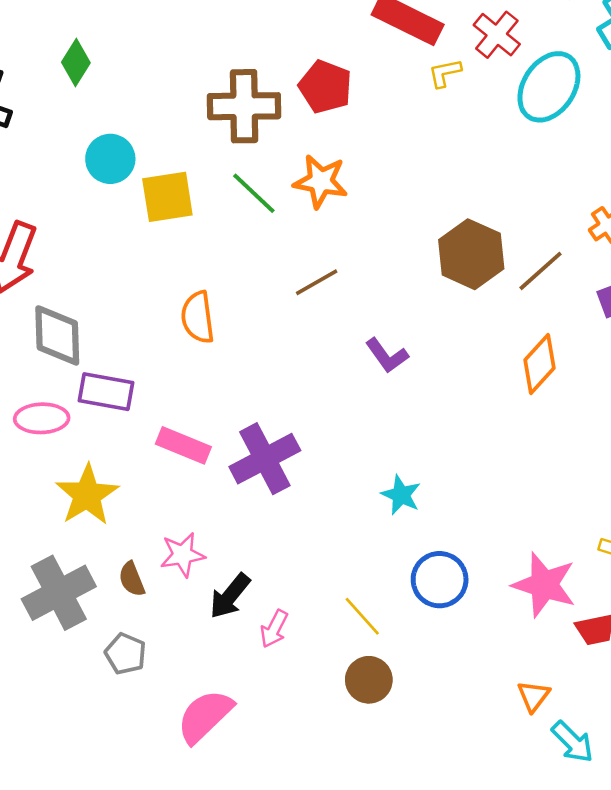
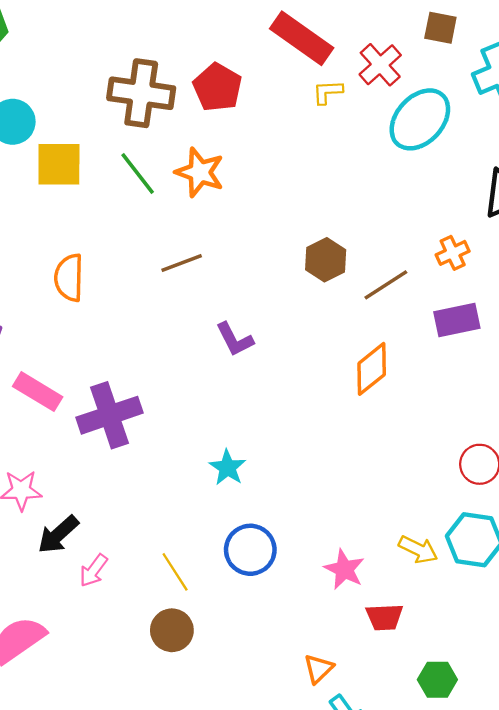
brown hexagon: (471, 254) -> (326, 260), size x0.7
pink star: (544, 585) -> (344, 569), size x0.7

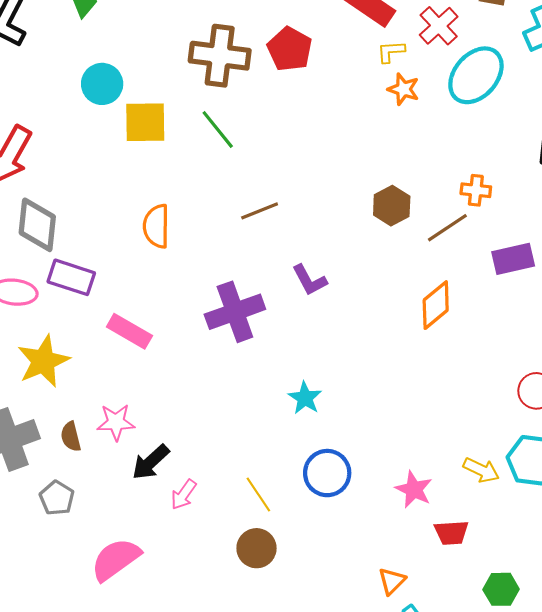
orange star: (200, 172) -> (403, 89), moved, size x0.7
orange cross: (453, 253) -> (476, 190), moved, turned 32
purple cross: (109, 415) -> (235, 312), moved

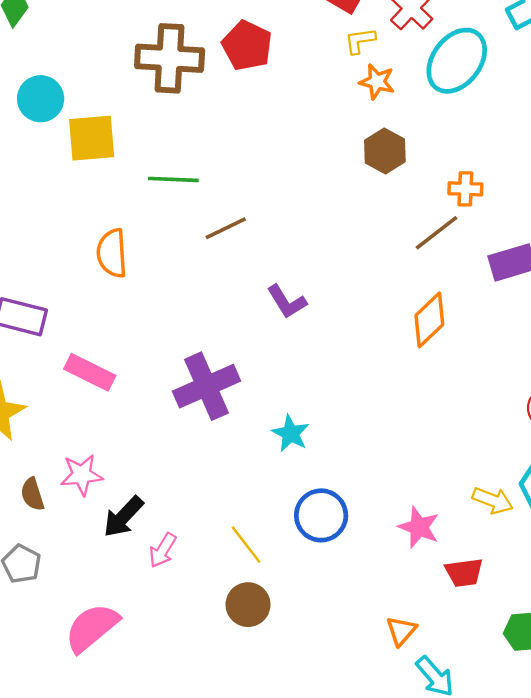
green line: (218, 129) -> (173, 179), moved, turned -45
brown hexagon: (392, 206) -> (385, 151), moved
purple cross: (235, 312) -> (206, 386), moved

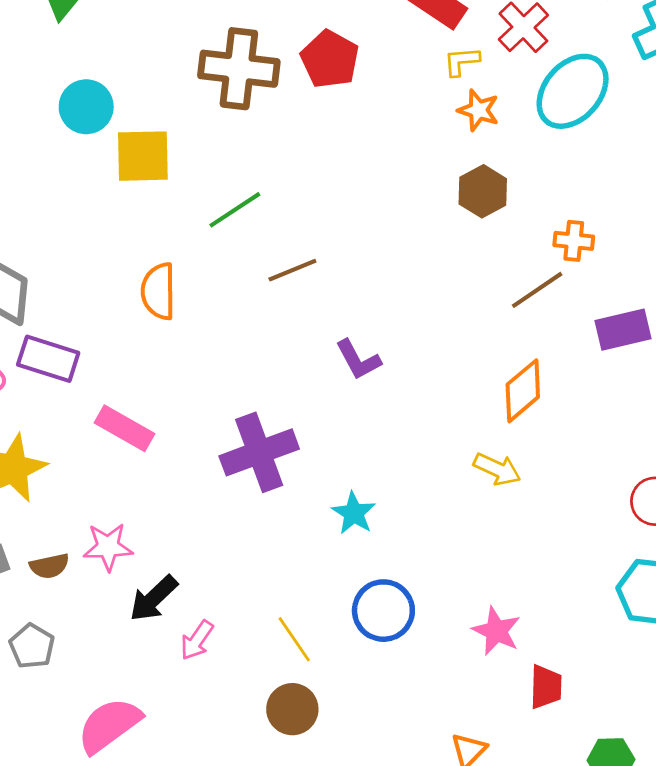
green line: (173, 179) -> (235, 210), turned -39
brown semicircle: (32, 494) -> (49, 566), turned -88
yellow arrow: (493, 500) -> (497, 469), moved
red trapezoid: (464, 573) -> (546, 687), turned -84

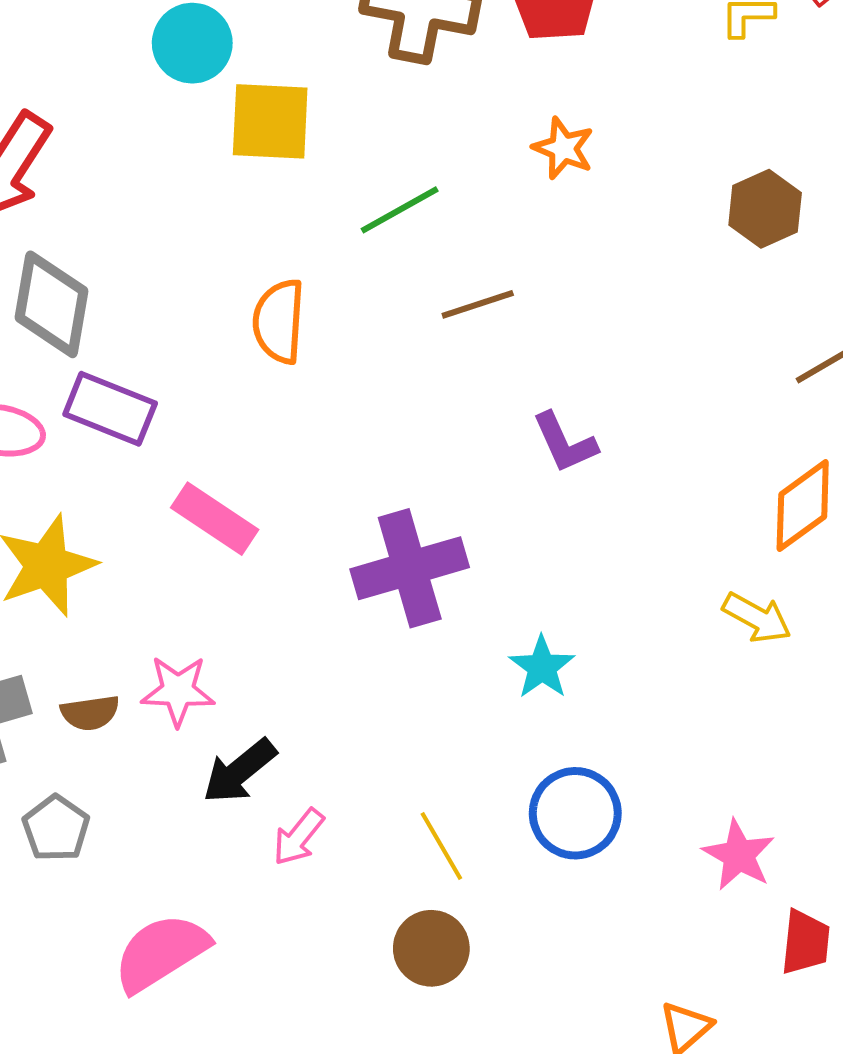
orange star: (478, 110) -> (563, 148), moved

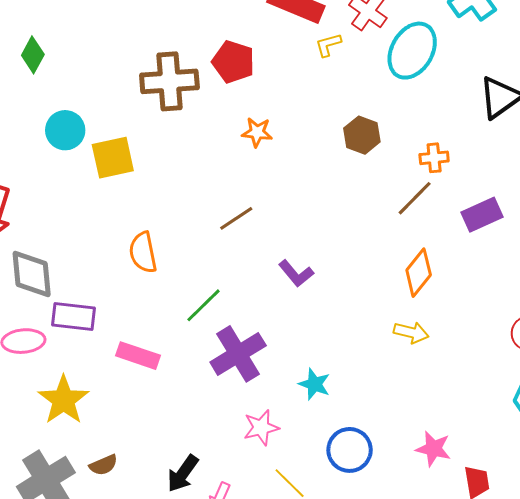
green line: (400, 210) -> (204, 305), moved
pink star: (178, 691) -> (261, 428), moved

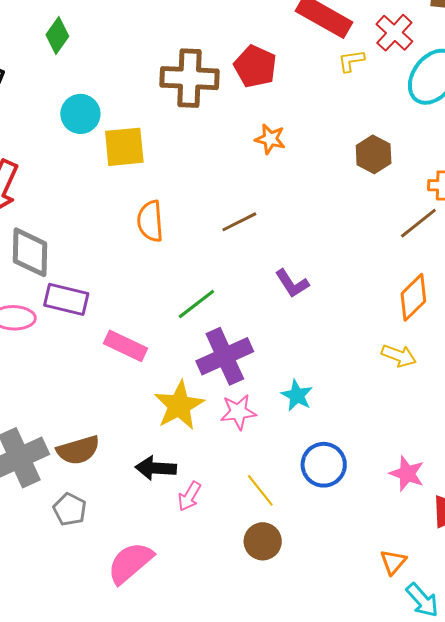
orange semicircle: (143, 252) -> (150, 221), moved
yellow star: (63, 400) -> (179, 405), moved
pink star: (261, 428) -> (238, 412), moved
brown semicircle: (103, 465) -> (78, 450), size x1.5
black arrow: (183, 474) -> (156, 468), turned 51

